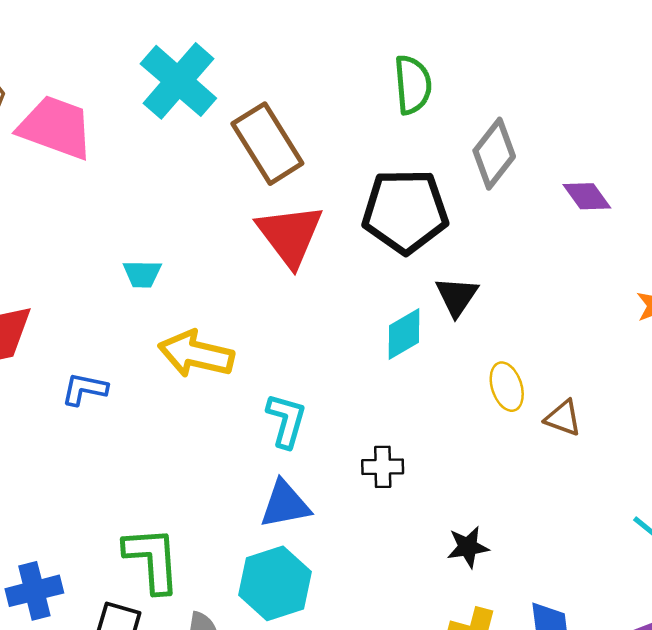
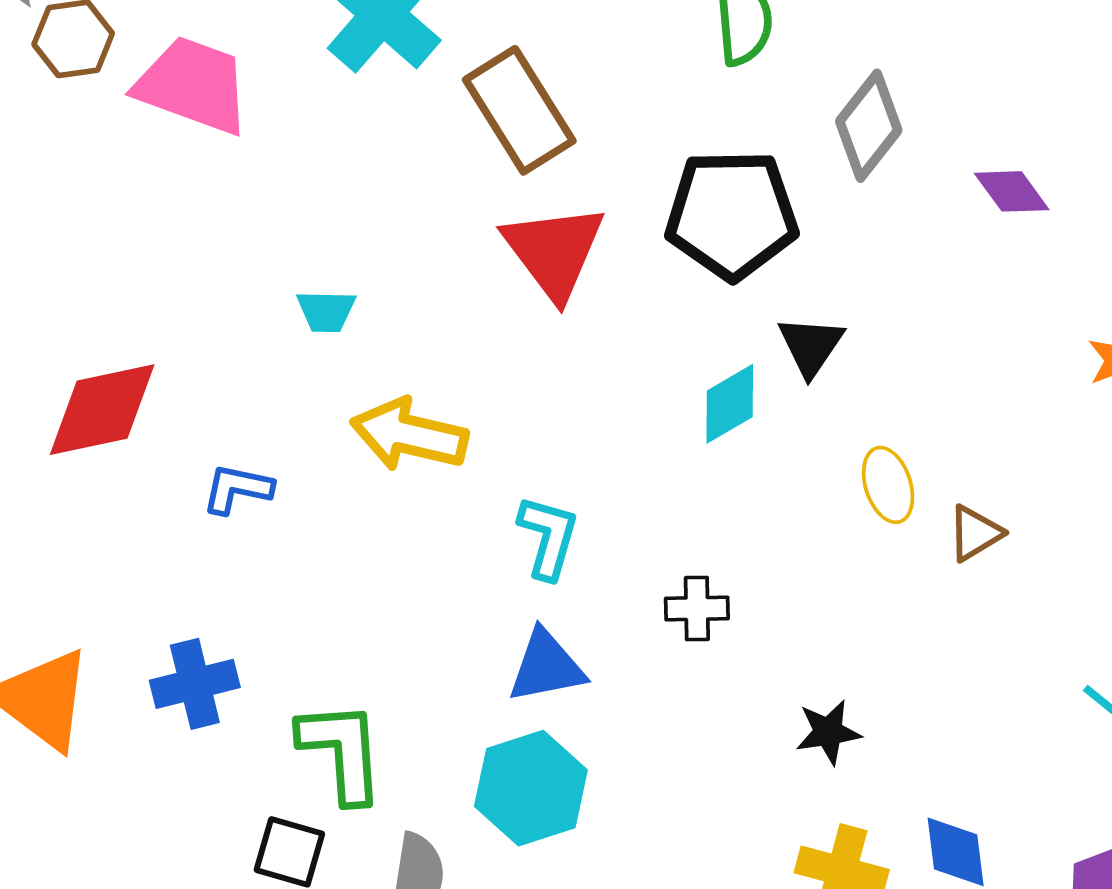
brown triangle: (563, 418) -> (975, 533), turned -51
blue cross: (34, 591) -> (195, 684), moved

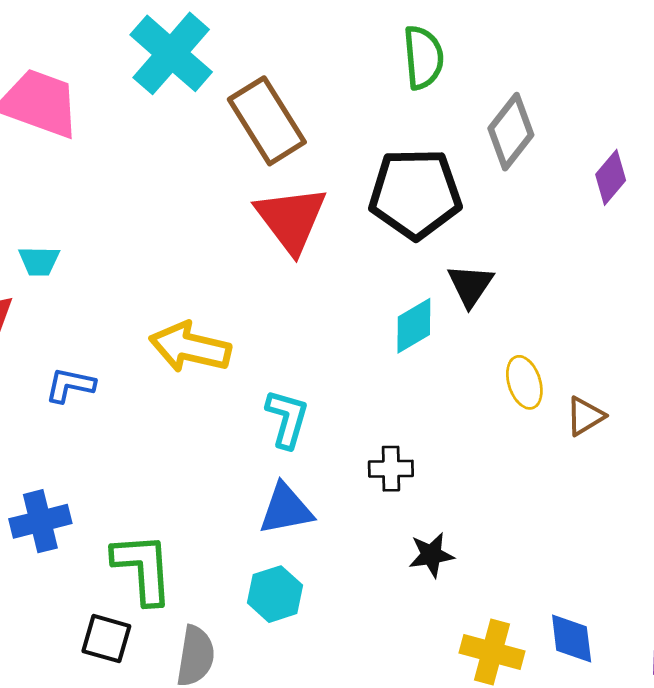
purple diamond: (1012, 191) -> (611, 177), turned 76
cyan trapezoid: (326, 311) -> (39, 261), moved
black star: (828, 732) -> (431, 555), moved
cyan hexagon: (531, 788) -> (275, 594), size x0.7

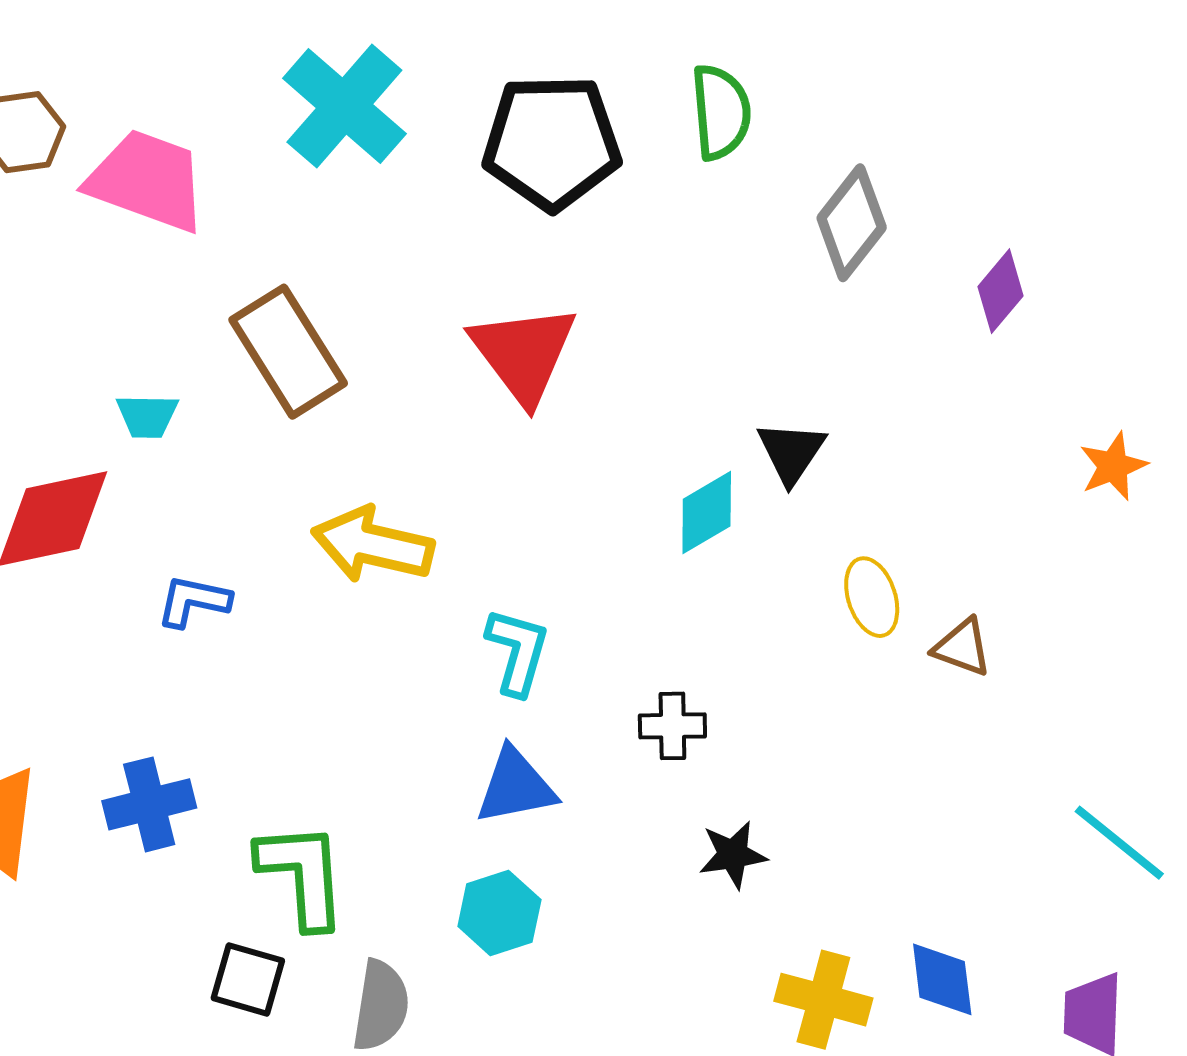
brown rectangle: (267, 121) -> (288, 352), moved
black pentagon: (415, 194) -> (552, 142), moved
brown triangle: (585, 416) -> (962, 647), turned 51

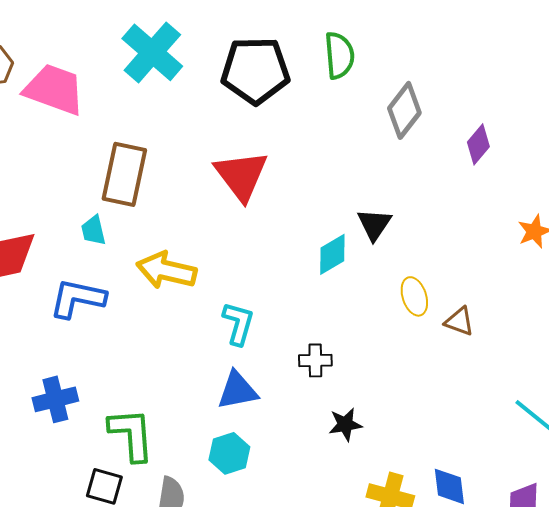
brown rectangle: (288, 352) -> (124, 174), turned 44
cyan trapezoid: (147, 416) -> (93, 230), moved, turned 76
blue L-shape: (193, 601) -> (77, 298), size x1.5

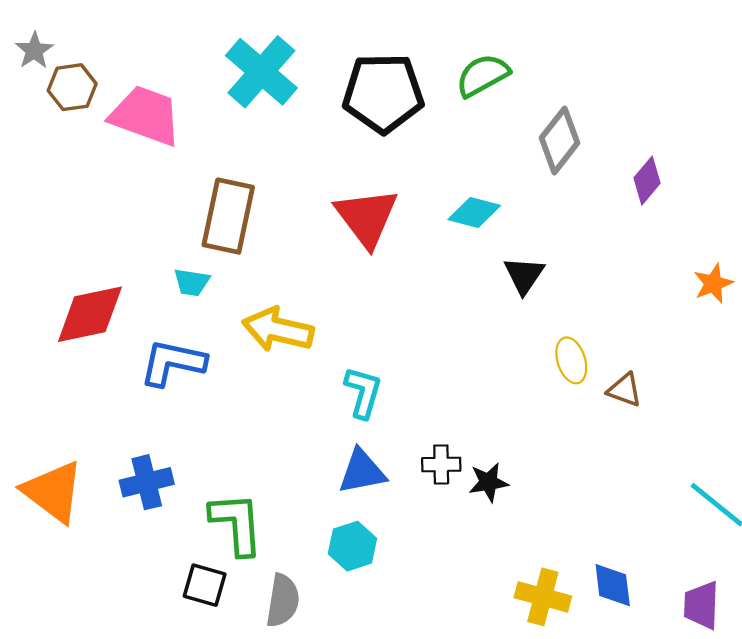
green semicircle: (339, 55) -> (483, 75), turned -114
cyan trapezoid: (93, 230) -> (192, 282), turned -68
cyan diamond: (332, 254) -> (474, 213), moved, turned 45
black cross: (315, 360) -> (441, 464), moved
black star: (345, 424) -> (488, 482), moved

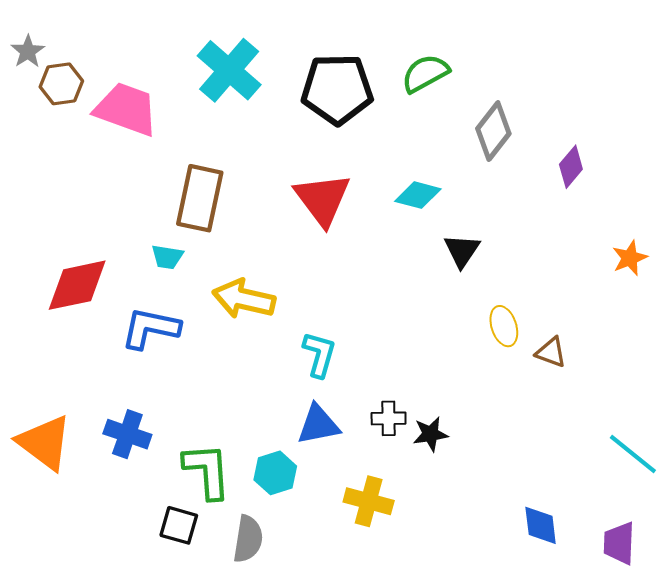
blue cross: (147, 482) -> (127, 434), turned 33
cyan hexagon: (352, 546) -> (275, 473), moved
yellow cross: (543, 597) -> (369, 501), moved

